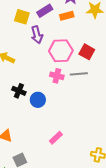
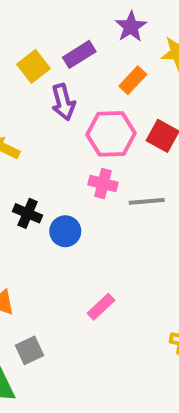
orange rectangle: (67, 16) -> (133, 80), moved, turned -32
yellow square: (22, 17) -> (34, 66), turned 35
gray line: (79, 74) -> (147, 201), moved

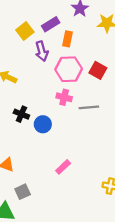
orange rectangle: (133, 80) -> (68, 39), moved, turned -32

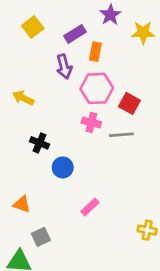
yellow square: (25, 31) -> (33, 27), moved
red square: (98, 70) -> (129, 103), moved
blue circle: (43, 124) -> (63, 167), moved

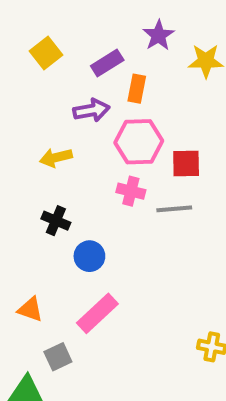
purple arrow: (64, 67) -> (91, 110), turned -85
yellow arrow: (23, 98) -> (56, 158), moved, turned -40
red square: (129, 103) -> (186, 163), turned -30
pink rectangle: (90, 207) -> (97, 313), moved, size x1.5

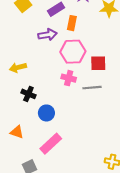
yellow arrow: (56, 158) -> (18, 67), moved
orange triangle: (30, 309) -> (17, 132), moved

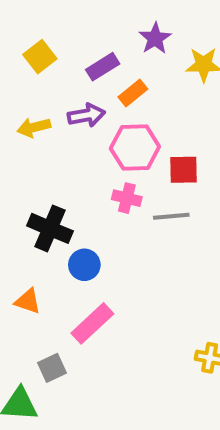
orange rectangle: (72, 23) -> (133, 93), turned 40
yellow arrow: (18, 67) -> (34, 127), moved
black cross: (28, 94) -> (50, 228), size x1.5

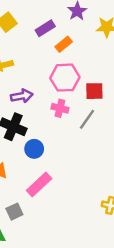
purple arrow: (86, 115) -> (22, 96), moved
gray line: (171, 216) -> (87, 119), turned -50

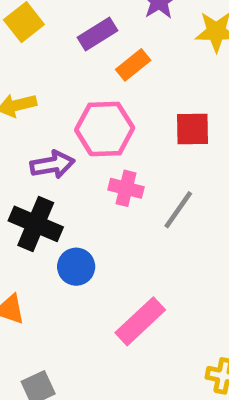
pink hexagon: (65, 78) -> (105, 129), moved
red square: (94, 91) -> (192, 129), moved
pink rectangle: (39, 184) -> (140, 321), moved

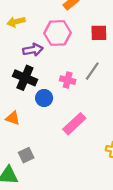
pink cross: (126, 188) -> (68, 80), moved

